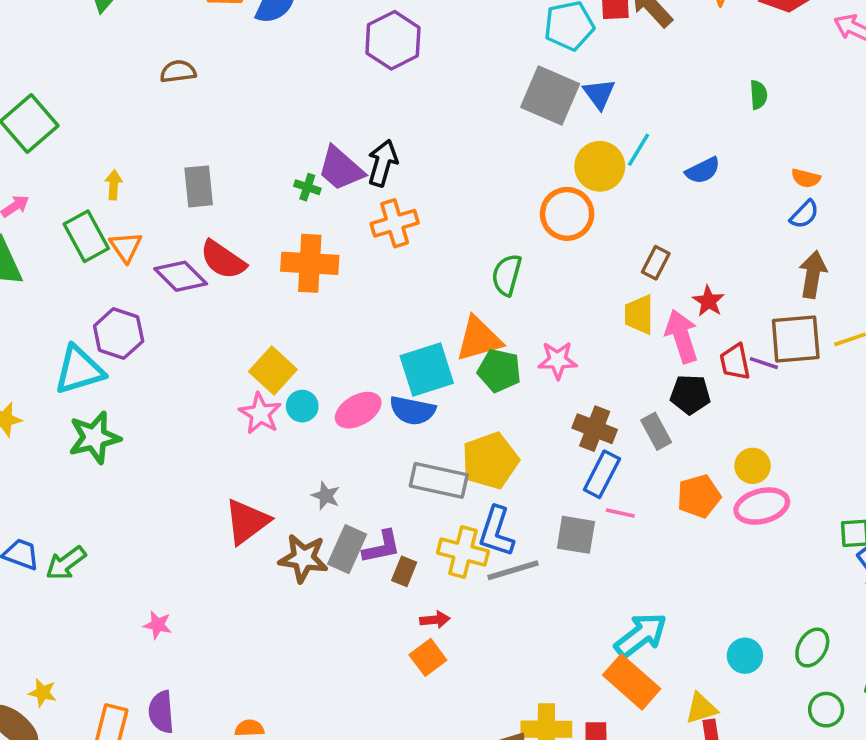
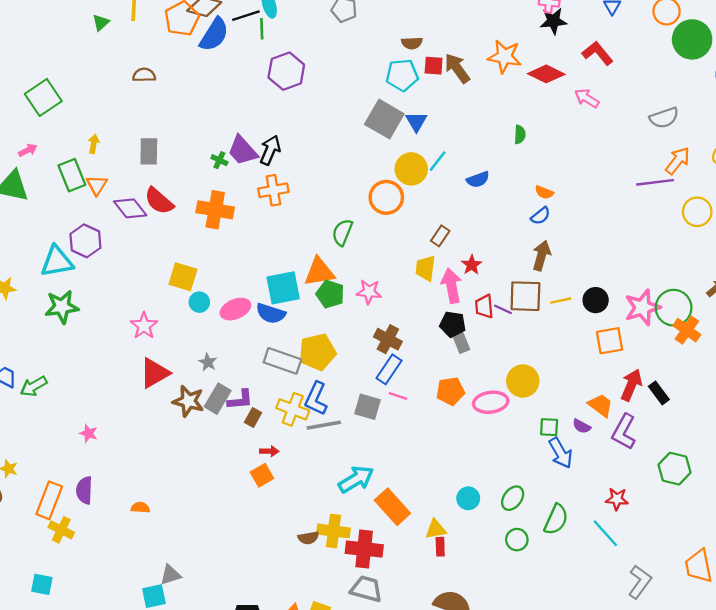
yellow square: (273, 371) -> (183, 277), turned -32
pink star: (260, 413) -> (144, 326), moved
gray rectangle: (656, 431) -> (461, 341), moved
yellow circle: (753, 466) -> (523, 381), moved, size x1.4
cyan arrow: (641, 635) -> (356, 479), moved

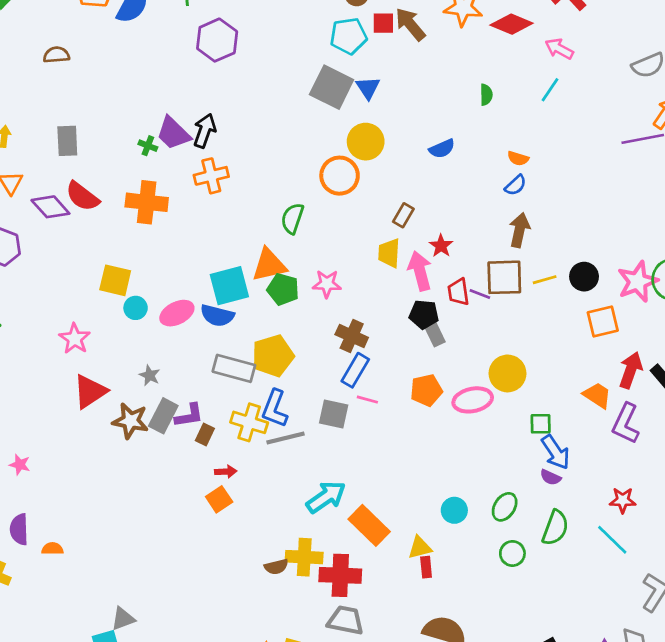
cyan line: (438, 161) -> (550, 90), moved
purple semicircle: (582, 426) -> (551, 477), moved
orange semicircle: (140, 508) -> (52, 549), moved

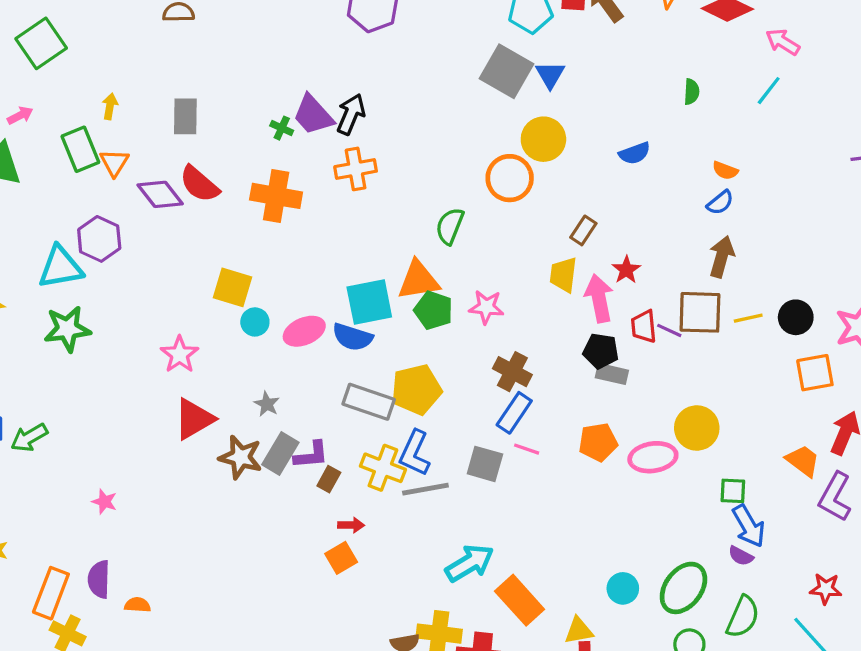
gray rectangle: (434, 333) -> (612, 374), turned -55
green ellipse: (505, 507) -> (683, 588), size x1.5

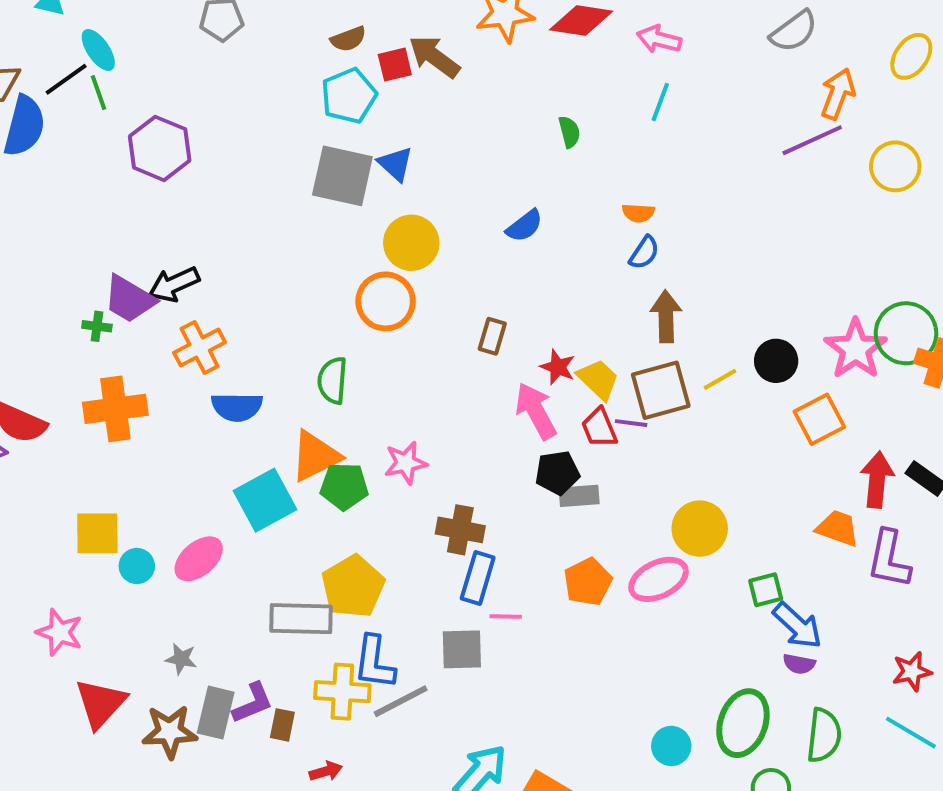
black arrow: (351, 114) -> (174, 284), turned -120
yellow trapezoid: (563, 275) -> (598, 379), moved, turned 144
blue semicircle: (352, 337) -> (237, 407), moved

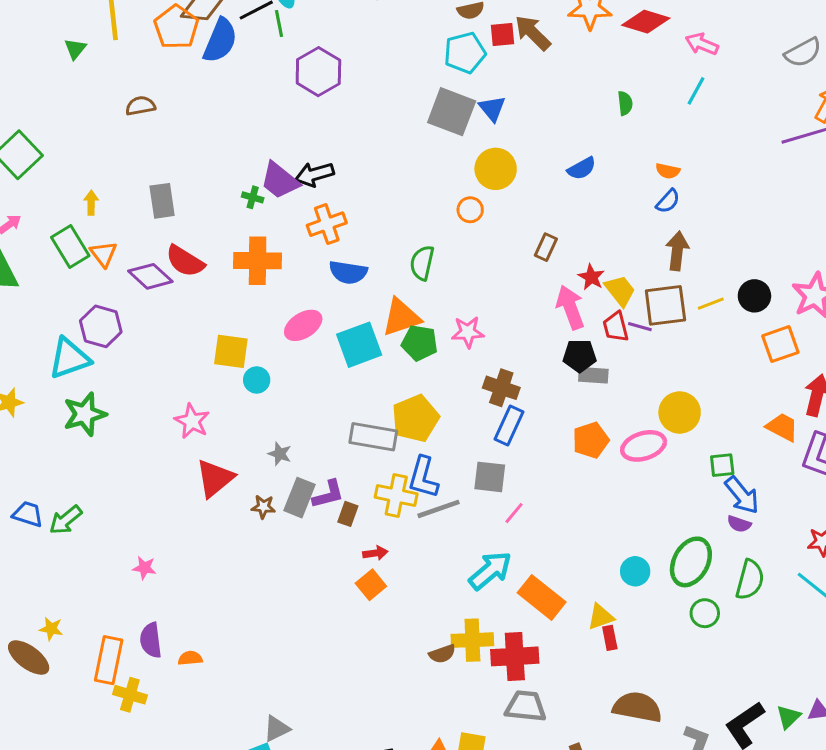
orange circle: (386, 301) -> (470, 210), size x0.6
pink ellipse: (199, 559) -> (303, 325), moved
pink line: (506, 616) -> (514, 513), moved, turned -60
brown star: (170, 732) -> (263, 507), size x0.6

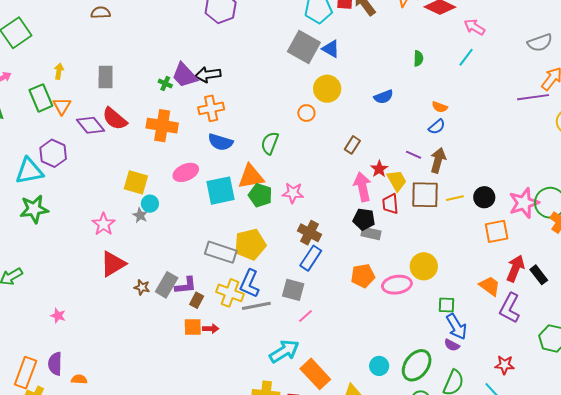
blue triangle: (492, 108) -> (331, 49), turned -30
purple line: (640, 327) -> (414, 155), moved
gray star: (280, 454) -> (140, 215), moved
orange square: (371, 585) -> (193, 327), moved, turned 30

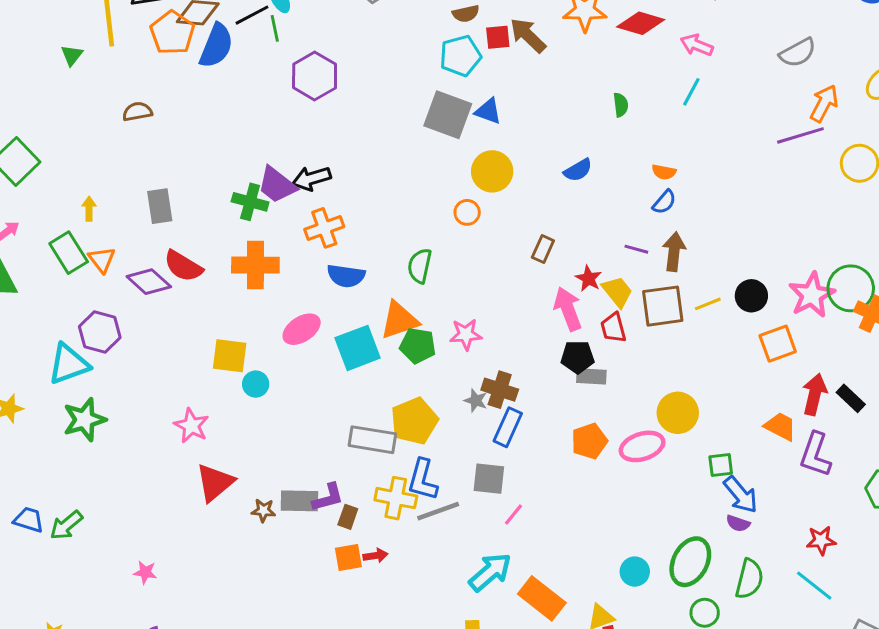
green cross: (165, 84) -> (250, 202), size x1.6
gray star: (140, 215) -> (476, 401), moved
gray rectangle: (167, 285) -> (299, 501), turned 70

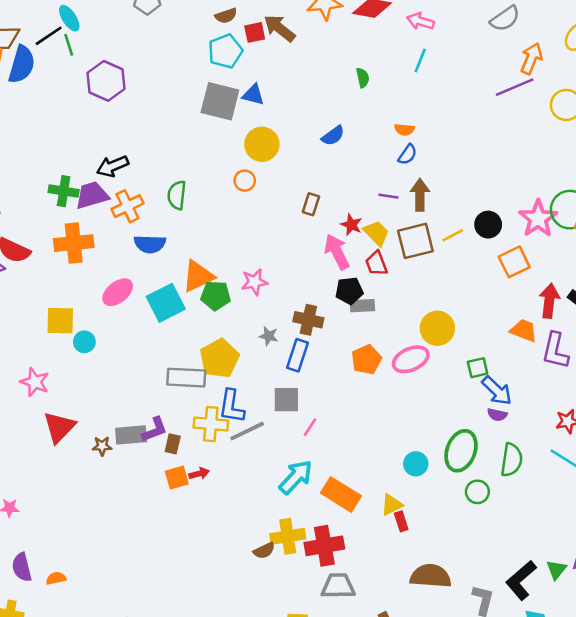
purple trapezoid: (277, 185) -> (92, 195), moved, turned 132
green semicircle: (420, 266) -> (177, 195), moved
brown cross: (500, 390) -> (308, 320), moved

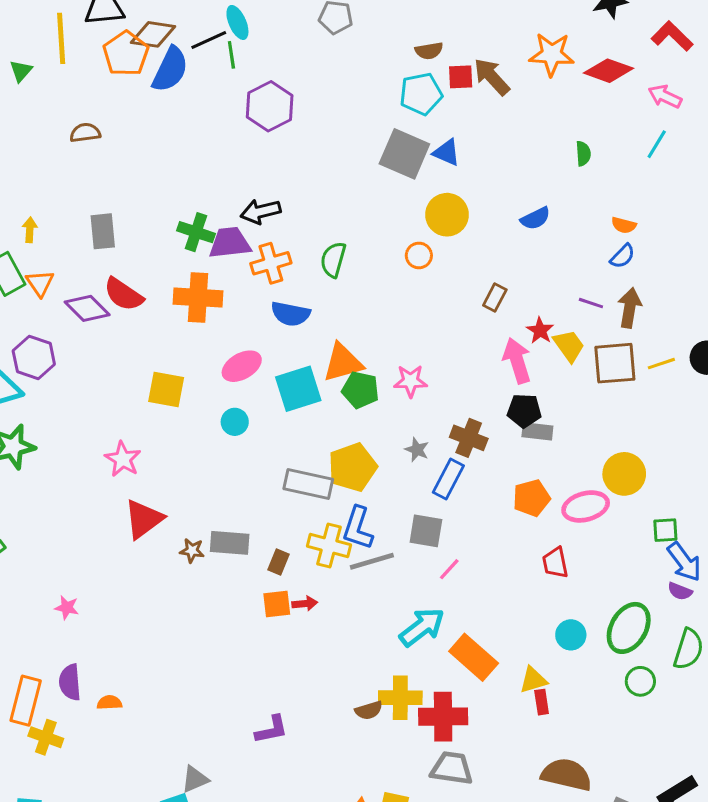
red trapezoid: (376, 263) -> (555, 563), moved
cyan circle: (84, 342) -> (235, 422), moved
purple L-shape: (155, 430) -> (272, 730), moved

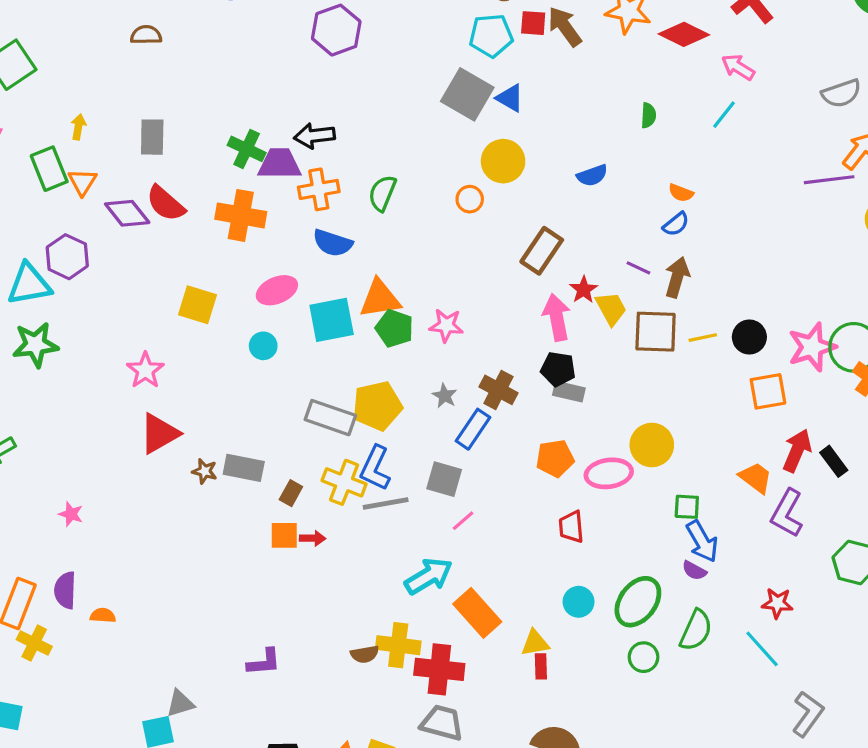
brown rectangle: (495, 298) -> (542, 251), size x1.6

